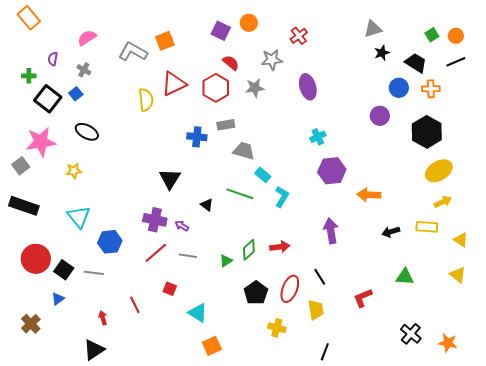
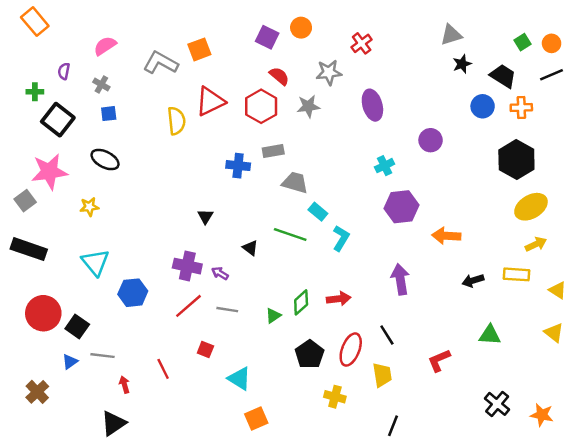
blue square: (76, 94) -> (109, 114), moved, turned 32
purple circle: (380, 116) -> (431, 140), moved
black triangle: (170, 179) -> (205, 216), size x0.6
gray line: (94, 273) -> (103, 356), moved

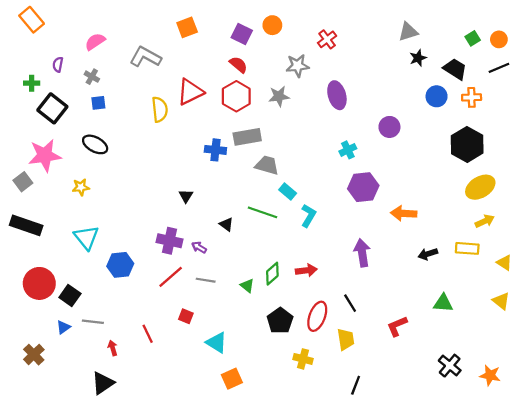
orange square: (199, 49) -> (187, 27), moved
red semicircle: (279, 76) -> (238, 65), moved
gray rectangle: (273, 151) -> (247, 137), size x1.4
green triangle: (273, 316) -> (247, 286), turned -48

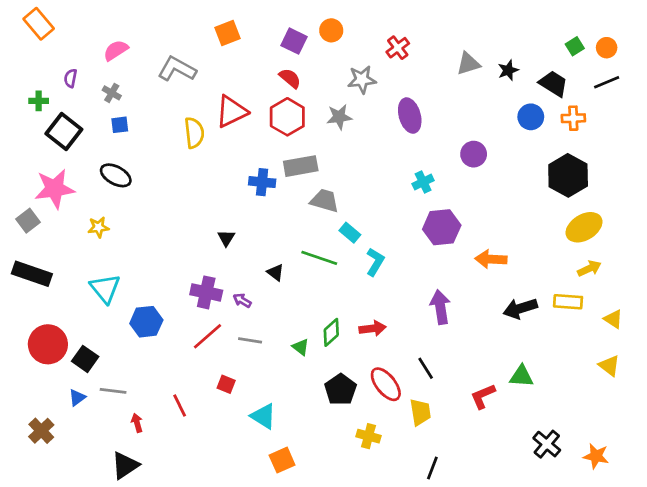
gray triangle: (408, 32) -> (468, 64), moved
black arrow: (428, 254) -> (520, 308), size x1.4
green triangle: (443, 303) -> (521, 376), moved
red ellipse: (317, 316) -> (386, 384), turned -60

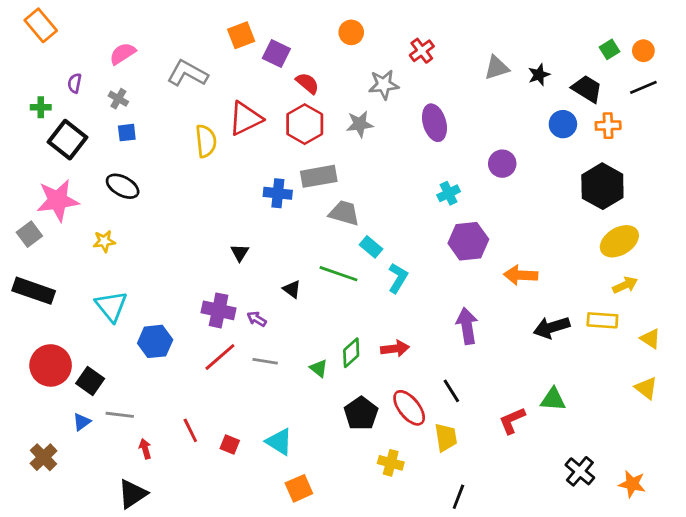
purple square: (294, 41) -> (276, 54), moved
red square: (226, 384) -> (230, 445), moved

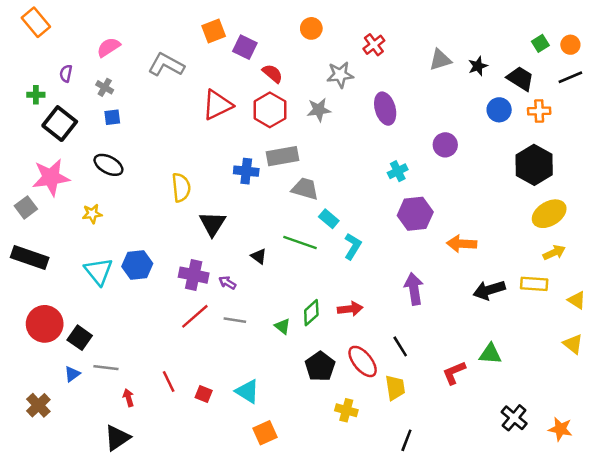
yellow semicircle: (206, 141) -> (181, 187), moved
black triangle: (240, 253) -> (212, 224), size x1.6
blue hexagon: (155, 341) -> (137, 265), moved

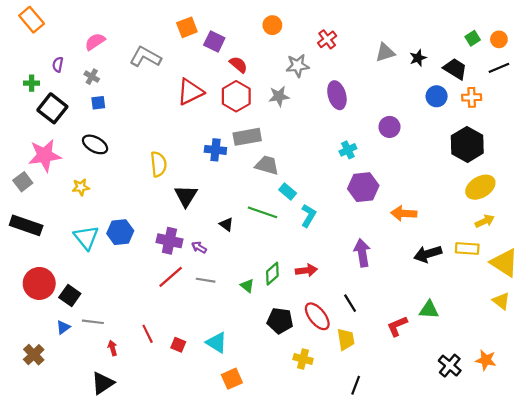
yellow triangle: (577, 300) -> (504, 263), size x1.8
black pentagon: (320, 366) -> (280, 321), turned -30
orange star: (560, 429) -> (486, 360), moved

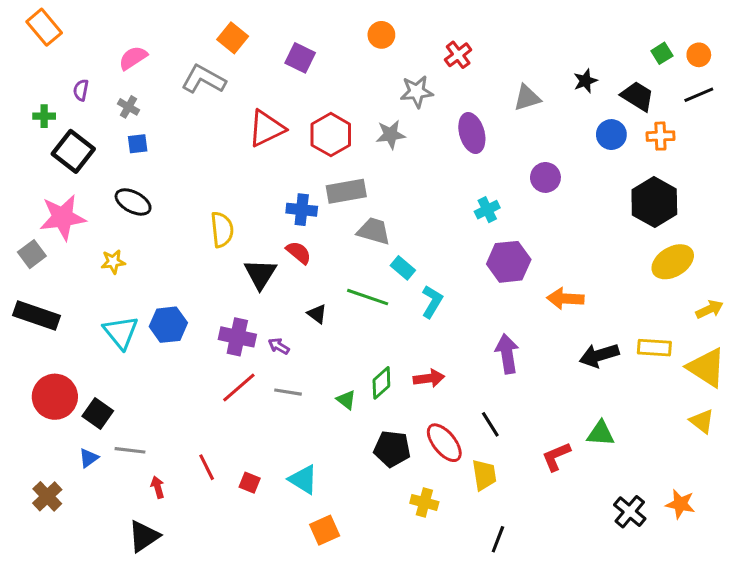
orange square: (187, 27) -> (233, 38), moved, turned -30
gray triangle: (385, 52) -> (527, 98), moved
red semicircle: (238, 65) -> (299, 253), moved
yellow arrow: (485, 221) -> (710, 309), moved

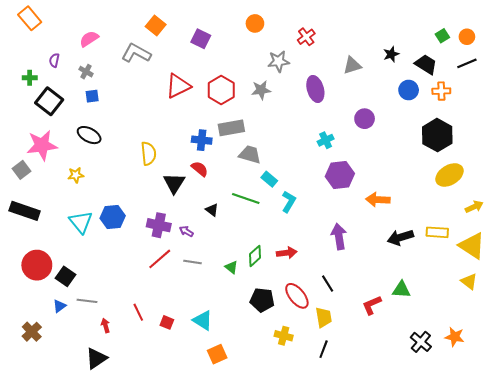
black line: (498, 539) -> (324, 349), moved

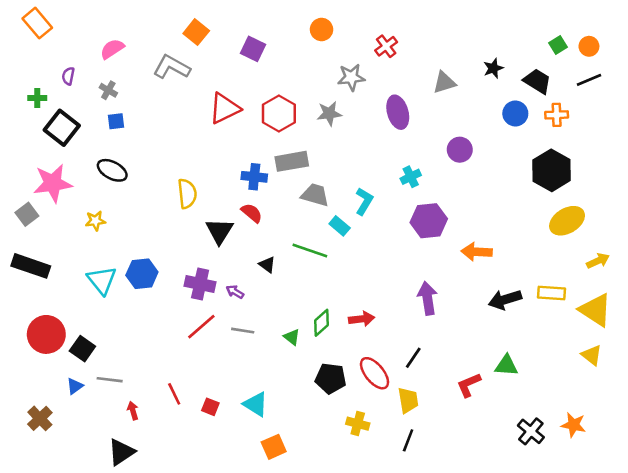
cyan L-shape: (289, 202) -> (364, 201), moved
black line: (328, 284) -> (413, 358), turned 66

